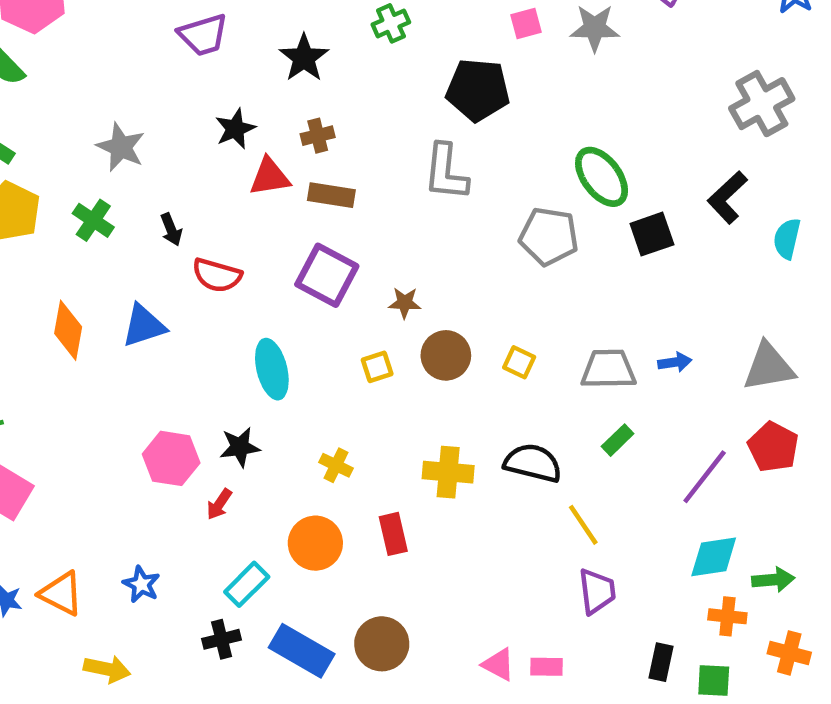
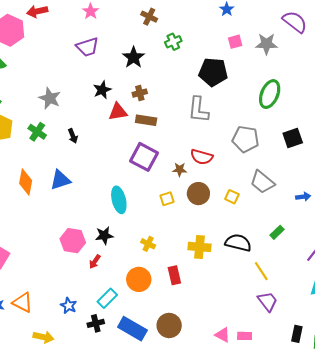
green ellipse: (602, 177) -> (270, 94), moved, turned 60
red semicircle: (217, 275) -> (202, 157), moved
gray trapezoid: (608, 369) -> (262, 182), moved, turned -140
blue star: (141, 584) -> (69, 306), moved
purple trapezoid: (597, 591) -> (268, 301), turned -30

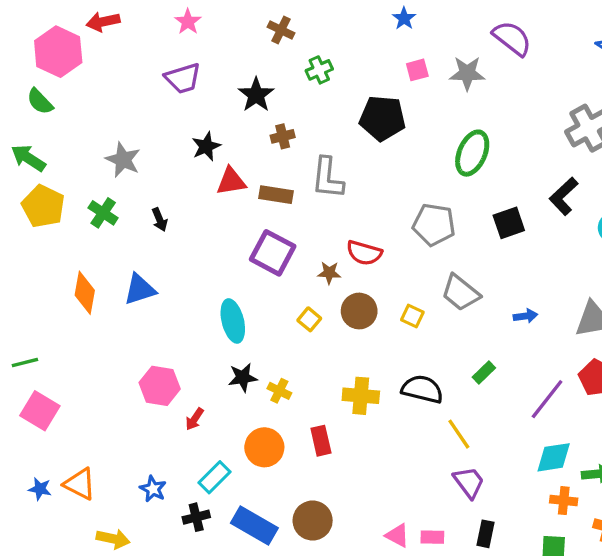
brown cross: (140, 93) -> (283, 136), moved
gray L-shape: (198, 110) -> (328, 178), moved
yellow square: (167, 199) -> (309, 319), turned -32
black star: (104, 235) -> (243, 378), moved
black rectangle: (297, 334) -> (486, 534), moved

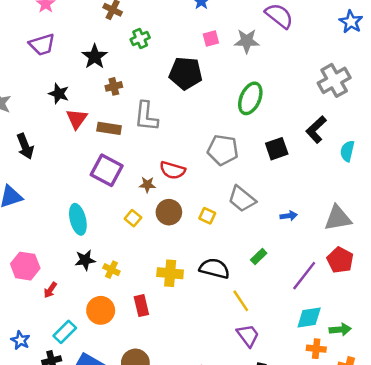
black star: (206, 146) -> (59, 94), turned -30
red triangle: (231, 181) -> (77, 119), turned -45
black arrow: (160, 220) -> (25, 146), size x1.5

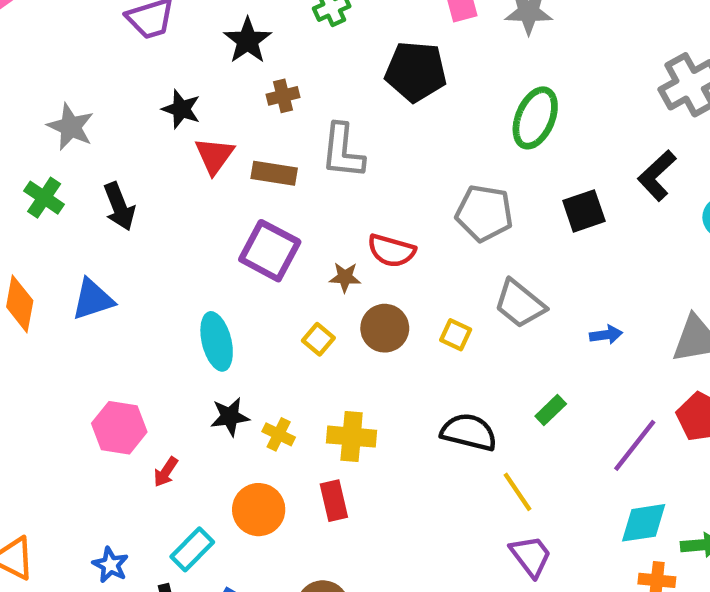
yellow cross: (170, 273) -> (352, 437), moved

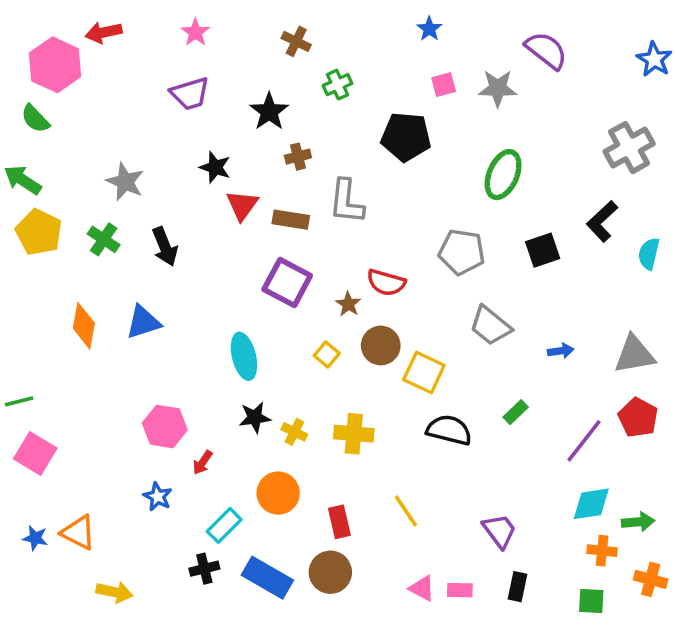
brown star: (345, 277) -> (348, 304), turned 30
yellow square: (456, 335) -> (424, 372), moved, size x1.6
yellow line: (518, 492) -> (406, 511), moved
red rectangle: (334, 501) -> (339, 522), moved
blue star: (110, 565) -> (158, 497), moved

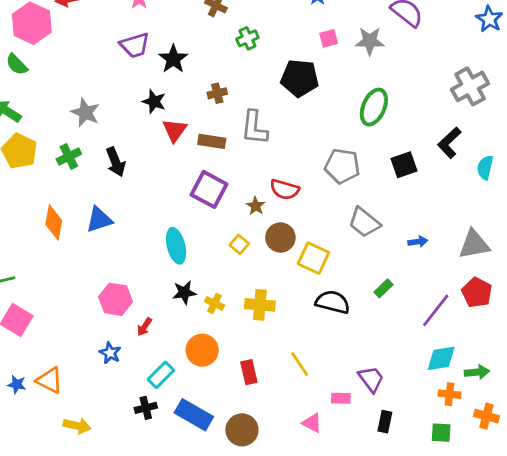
black star: (269, 112) -> (173, 59), moved
green cross: (104, 239) -> (69, 156), turned 30
brown circle: (330, 572) -> (242, 430), moved
pink rectangle: (460, 590) -> (341, 398), moved

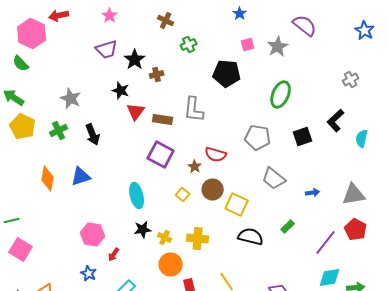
gray star: (370, 41) -> (278, 46), turned -30
gray cross: (470, 86) -> (351, 80), size x0.6
brown cross: (217, 93) -> (157, 74), moved
orange circle: (202, 350) -> (171, 264), moved

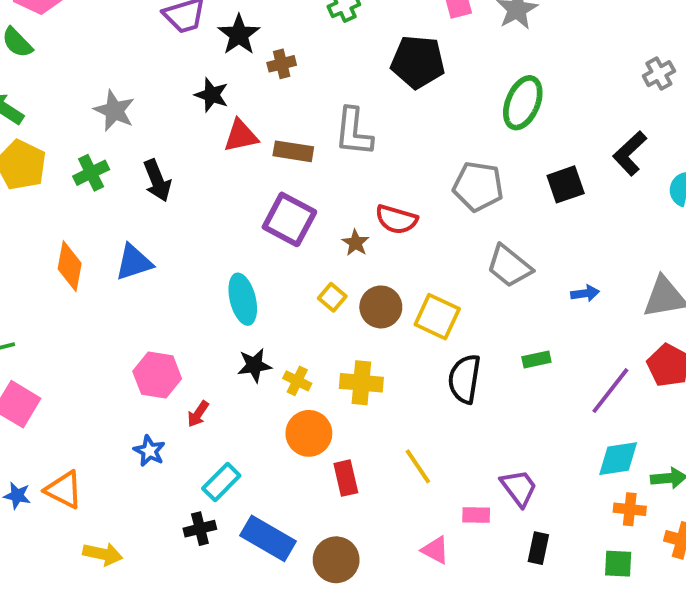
red triangle: (136, 112) -> (241, 136), turned 42
brown circle: (213, 190) -> (381, 307), moved
green rectangle: (288, 226) -> (536, 359), turned 32
black semicircle: (251, 236) -> (464, 379), turned -95

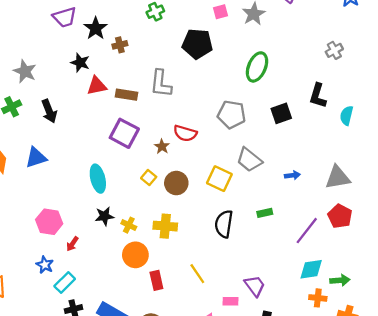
black L-shape: (630, 153) -> (318, 96), turned -30
yellow square: (437, 317) -> (219, 179), moved
cyan rectangle: (221, 482) -> (65, 282), moved

